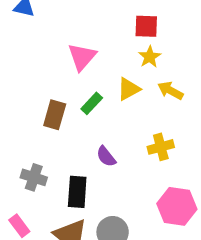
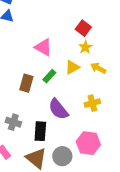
red square: (146, 26) -> (83, 28), turned 35
pink triangle: (82, 57) -> (43, 47), turned -42
purple semicircle: (106, 157) -> (58, 109), size x1.6
pink hexagon: (177, 206) -> (88, 143), moved

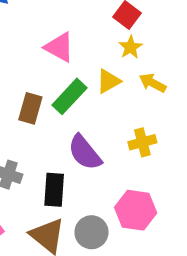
green rectangle: (49, 76) -> (69, 96), size x1.5

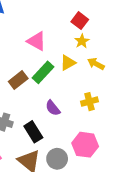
brown rectangle: (30, 108) -> (18, 80), turned 36
purple semicircle: (85, 152) -> (53, 108), size x0.7
black rectangle: (54, 190) -> (33, 132), turned -36

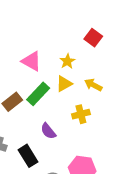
red square: (80, 21) -> (93, 38), moved
yellow star: (82, 41) -> (67, 61), moved
yellow cross: (89, 102) -> (81, 114), moved

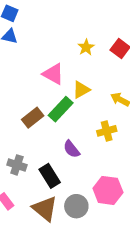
yellow star: (67, 61) -> (86, 47), moved
yellow triangle: (64, 84) -> (81, 90), moved

